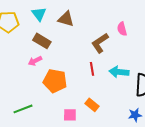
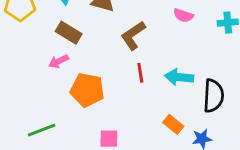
pink semicircle: (122, 29) -> (183, 15), turned -56
brown L-shape: (100, 43) -> (133, 36), moved
orange rectangle: (92, 105) -> (173, 124), moved

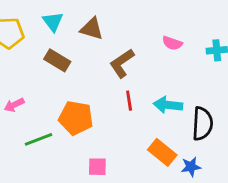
pink arrow: (59, 61) -> (14, 105), moved
orange rectangle: (173, 124) -> (162, 152), size x1.4
green line: (41, 130) -> (39, 139), moved

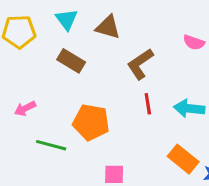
green line: (39, 139) -> (51, 145), turned 36

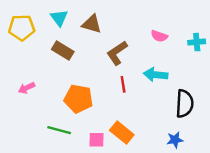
cyan arrow: (189, 108) -> (156, 75), moved
green line: (51, 145) -> (59, 130), moved
orange rectangle: (183, 159) -> (122, 133), moved

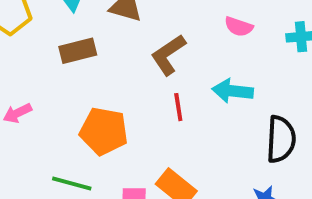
brown rectangle: (63, 51) -> (78, 51), turned -45

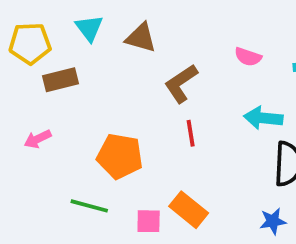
brown rectangle: (78, 51) -> (61, 80), moved
cyan arrow: (233, 91) -> (263, 118), moved

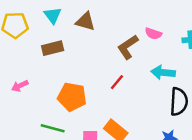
brown rectangle: (61, 80) -> (53, 48), moved
brown L-shape: (181, 84) -> (128, 47), moved
red line: (191, 133) -> (117, 82), turned 49

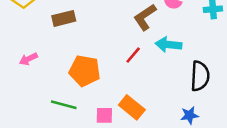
cyan arrow: (163, 72) -> (168, 45), moved

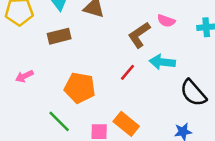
black semicircle: (200, 76) -> (193, 93), turned 136
green line: (64, 105) -> (59, 121), turned 30

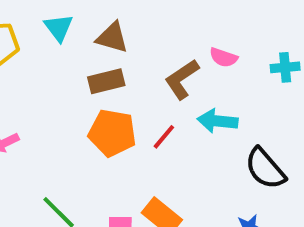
brown rectangle: (59, 36) -> (106, 81), moved
orange pentagon: (80, 88) -> (112, 133), moved

